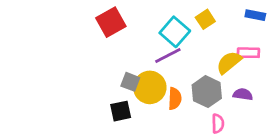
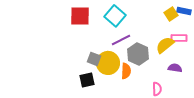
yellow square: (205, 19) -> (171, 14), moved
red square: (111, 22) -> (80, 16), turned 30
cyan square: (175, 32) -> (115, 16), moved
gray hexagon: (207, 92) -> (138, 54), moved

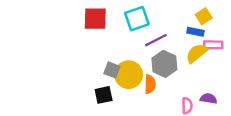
blue rectangle: (184, 11) -> (195, 32), moved
cyan square: (115, 16) -> (137, 19), turned 30
purple line: (121, 40) -> (156, 40), moved
purple semicircle: (175, 68) -> (208, 99), moved

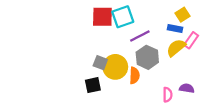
red square: (95, 19) -> (102, 17), moved
pink rectangle: (213, 45) -> (191, 40), turned -56

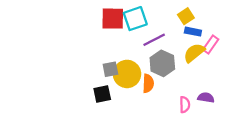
yellow square: (182, 15) -> (186, 16), moved
gray square: (100, 63) -> (110, 69), turned -32

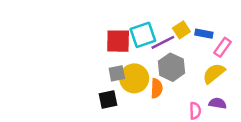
yellow square: (186, 16) -> (181, 30), moved
red square: (113, 19) -> (118, 41), moved
cyan square: (135, 19) -> (143, 35), moved
yellow semicircle: (194, 53) -> (214, 73), moved

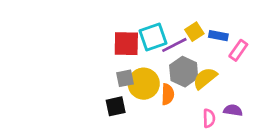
yellow semicircle: (214, 73) -> (205, 78), moved

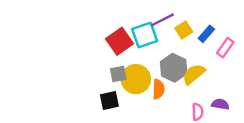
blue rectangle: (218, 36) -> (206, 34), turned -60
red square: (126, 44) -> (119, 41), turned -36
purple line: (174, 45) -> (162, 20), moved

